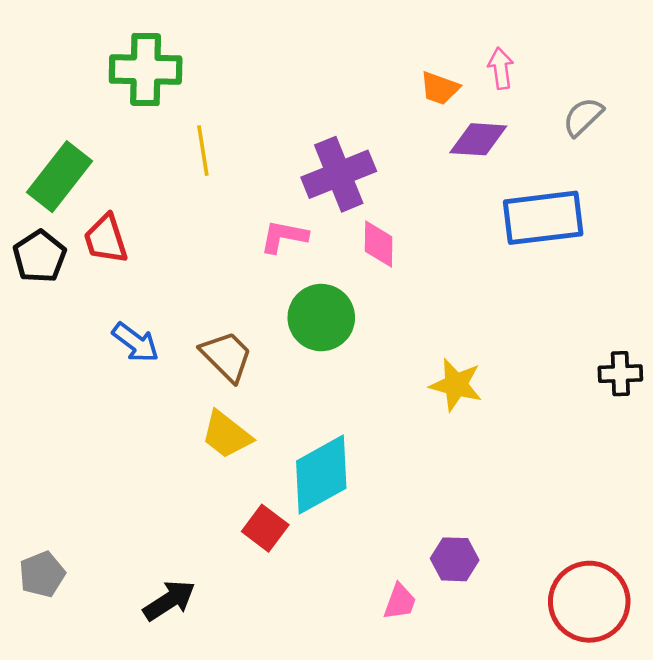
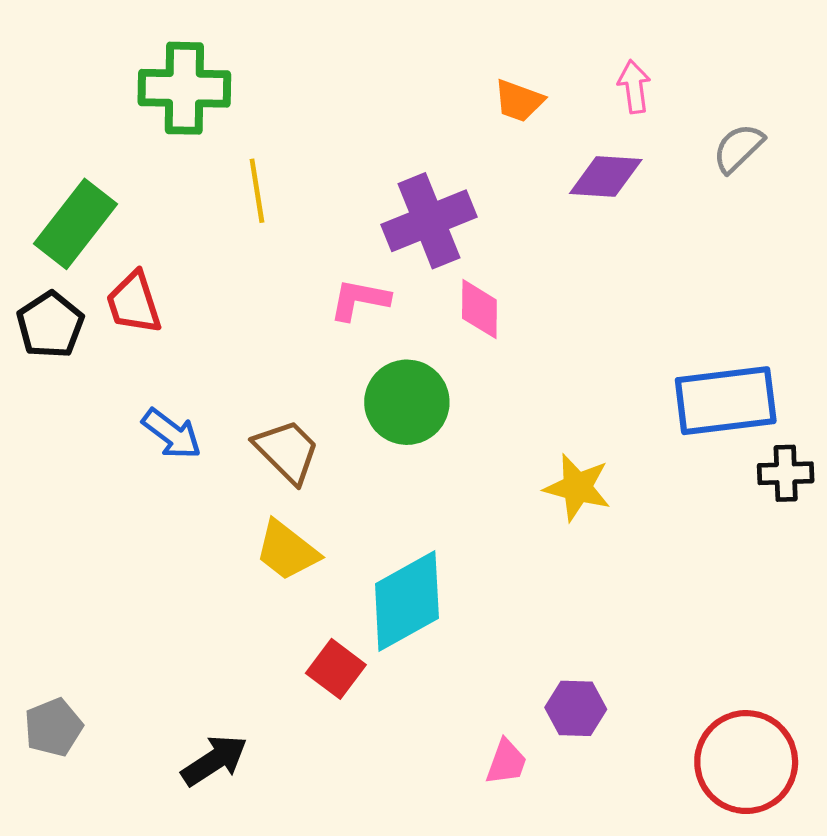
orange trapezoid: (440, 88) -> (519, 101), moved
blue rectangle: (543, 218) -> (726, 401), moved

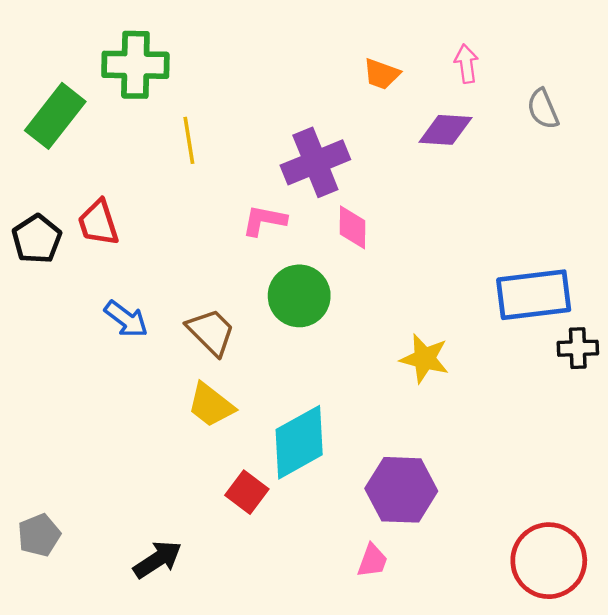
gray semicircle: (738, 148) -> (543, 109), turned -69
green rectangle: (75, 224) -> (55, 116), moved
purple hexagon: (576, 708) -> (401, 490), moved, size x1.6

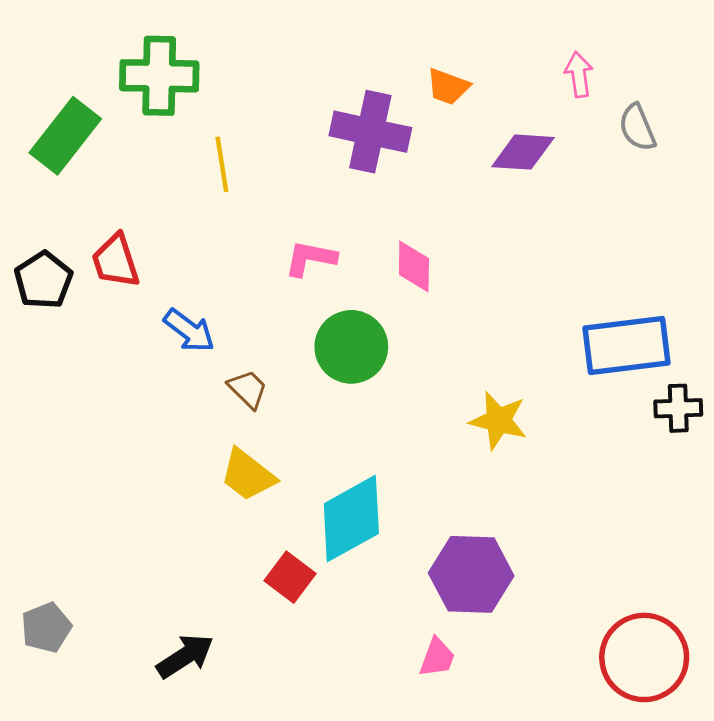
pink arrow: (466, 64) -> (579, 74), moved
purple cross: (315, 162) -> (370, 132), moved, turned 34
blue arrow: (126, 319) -> (189, 331), moved
brown trapezoid: (211, 332) -> (248, 389), size x0.7

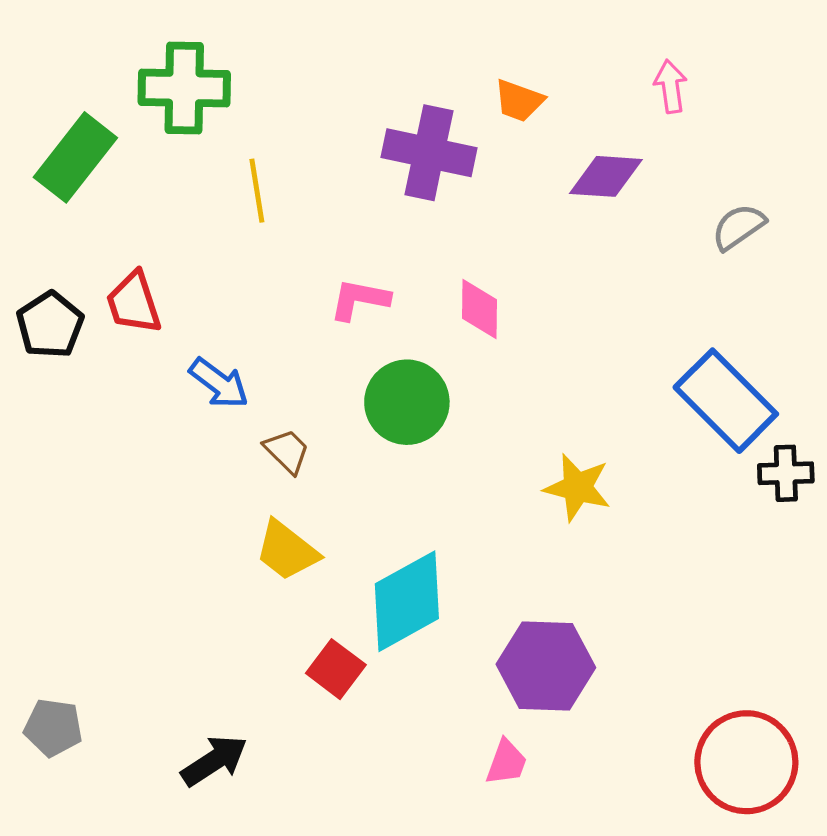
gray semicircle: (637, 128) -> (738, 227), moved, turned 78
blue rectangle: (626, 346) -> (726, 401), turned 52
gray pentagon: (46, 627) -> (53, 727), turned 30

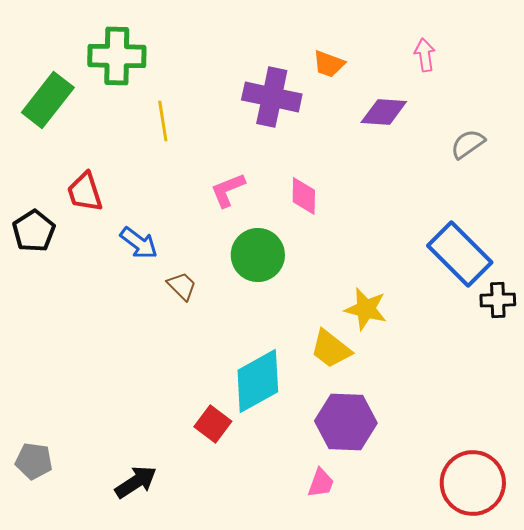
pink L-shape: (360, 300) -> (228, 190), turned -33
black pentagon: (50, 325) -> (34, 231), moved
yellow trapezoid: (287, 551) -> (331, 349), moved

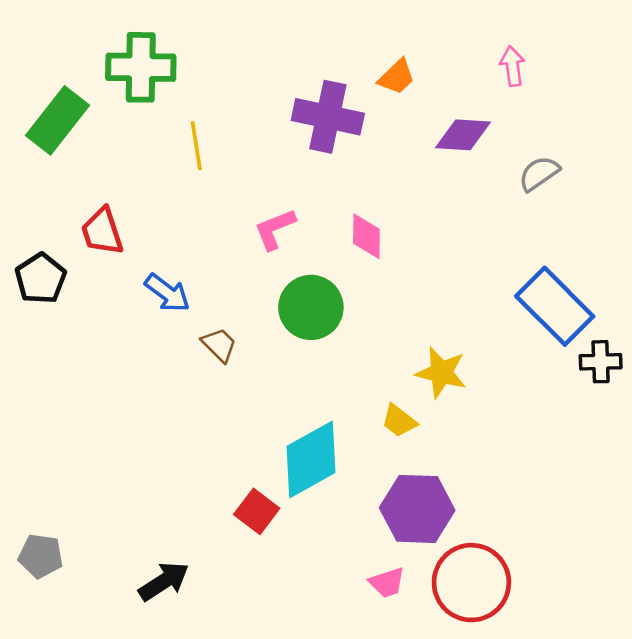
orange trapezoid: (329, 64) -> (397, 77), turned -64
gray semicircle: (468, 144) -> (539, 173), moved
yellow trapezoid: (331, 349) -> (399, 421), size x0.7
pink trapezoid: (321, 483) -> (387, 583), turned 52
red circle: (473, 483) -> (471, 583), moved

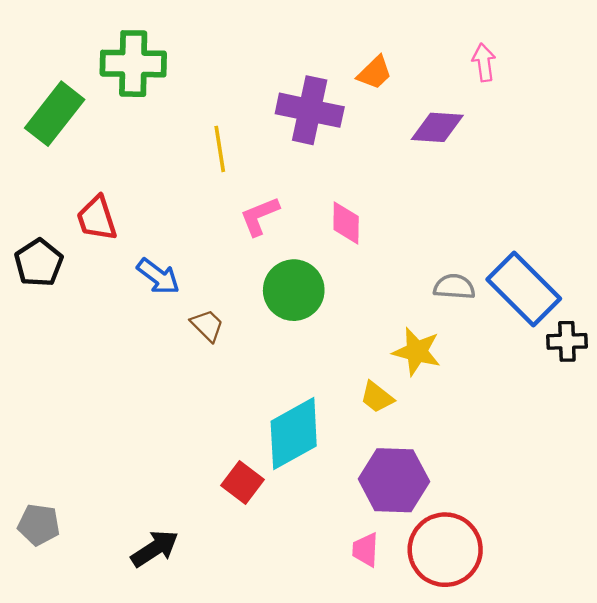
yellow line: (196, 146) -> (220, 149), moved
gray semicircle: (539, 173) -> (454, 287), moved, turned 39
pink trapezoid: (387, 583) -> (365, 550), turned 111

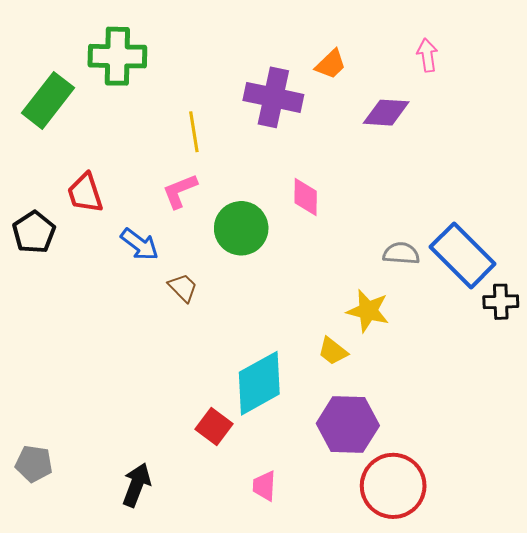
pink L-shape: (260, 216) -> (180, 191), moved
green circle: (294, 290) -> (241, 228), moved
black arrow: (155, 549) -> (137, 485), turned -36
pink trapezoid: (365, 550) -> (264, 486), moved

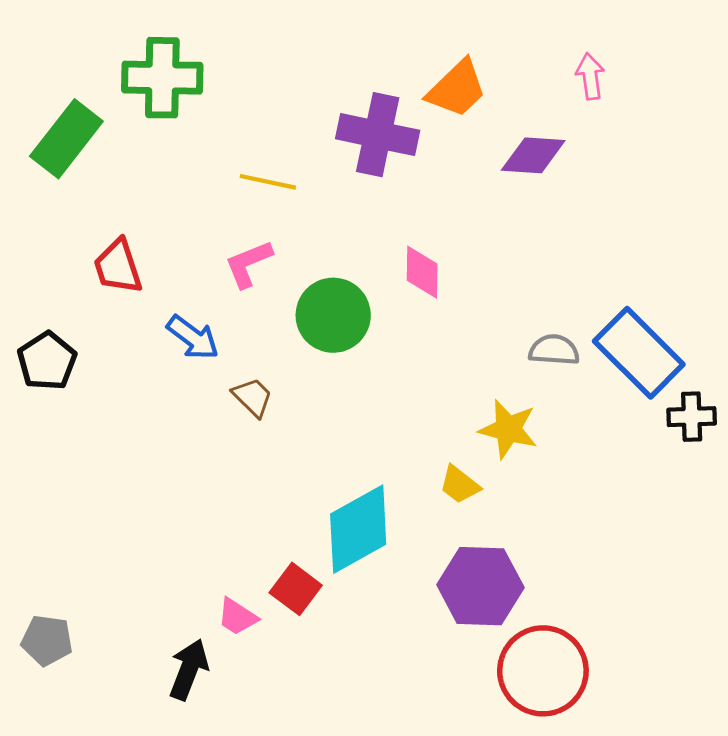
orange trapezoid: (331, 64) -> (457, 89), size x1.4
yellow line: (194, 132) -> (268, 182), turned -69
black pentagon: (34, 232) -> (47, 361), moved
pink trapezoid: (264, 486) -> (237, 617), moved, turned -60

